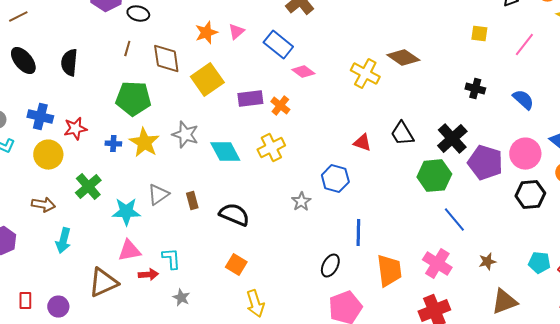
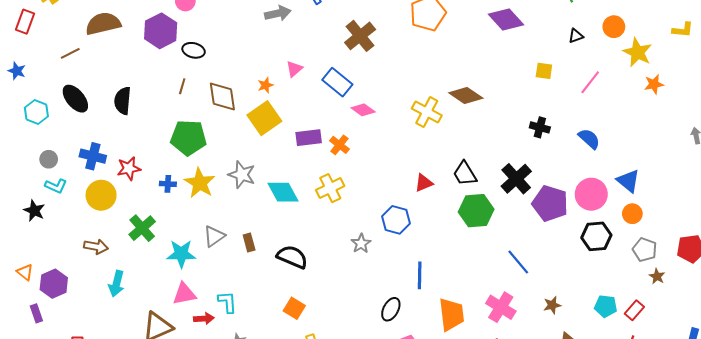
orange star: (206, 33) -> (265, 85), moved, size x0.7
red triangle: (362, 143) -> (424, 183), turned -42
green hexagon: (434, 176) -> (476, 211), moved

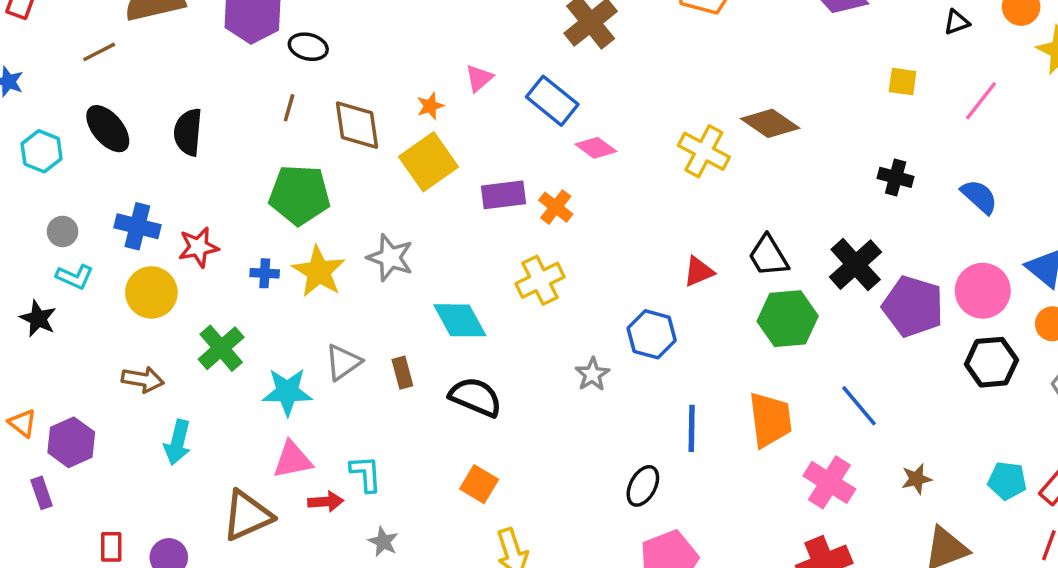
cyan diamond: (283, 192) -> (460, 320), moved
orange trapezoid: (451, 314) -> (770, 420), moved

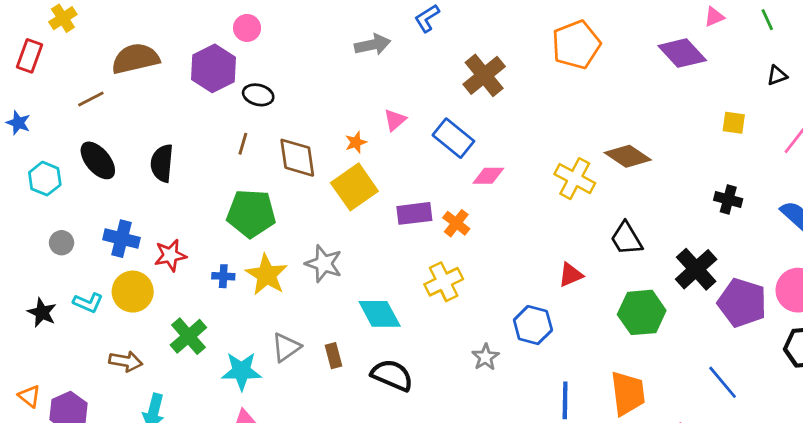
pink diamond: (596, 148) -> (488, 176), turned -36
black trapezoid: (768, 256) -> (626, 239), moved
cyan L-shape: (75, 277) -> (88, 303), moved
blue line: (859, 406) -> (723, 382), moved

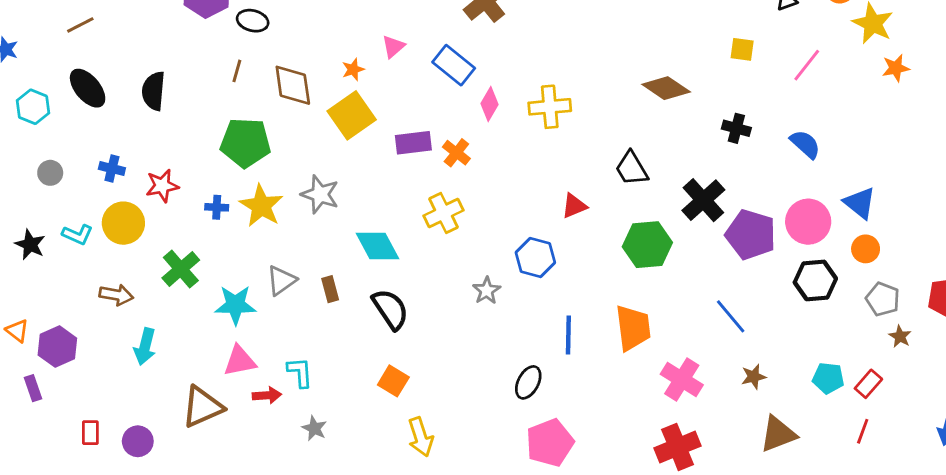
brown diamond: (628, 156) -> (666, 88), moved
pink diamond: (488, 176) -> (489, 104), turned -60
yellow cross: (575, 179) -> (550, 107), moved, turned -33
blue cross: (122, 239) -> (112, 169), size x0.7
black semicircle: (392, 375) -> (390, 309), turned 33

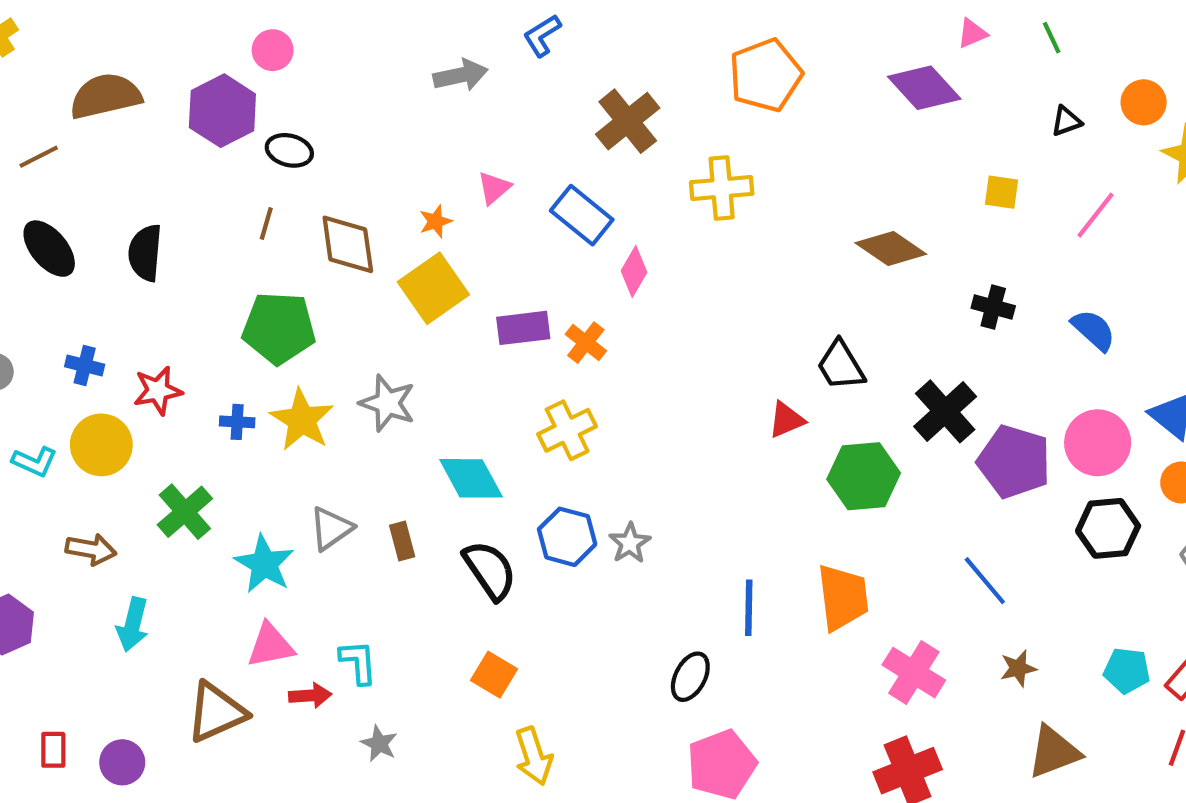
yellow cross: (550, 107) -> (722, 188), moved
red triangle: (574, 206) -> (786, 420), moved
blue hexagon: (535, 258) -> (567, 537), moved
cyan star: (235, 305) -> (264, 564), turned 30

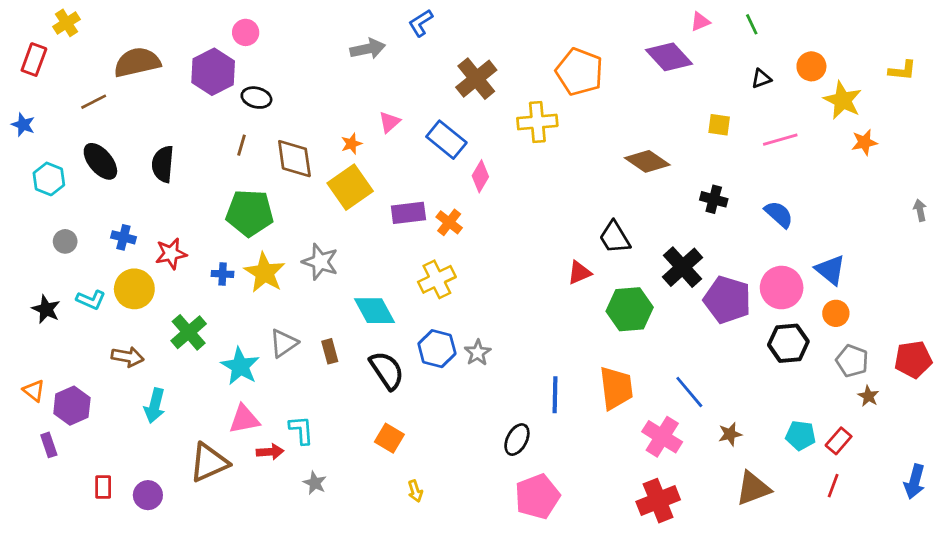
orange pentagon: (766, 75) -> (579, 72), moved, turned -30
pink line: (1096, 215) -> (780, 140), turned 36
blue line: (985, 581) -> (689, 392), moved
yellow arrow: (534, 756) -> (415, 491), size x0.6

